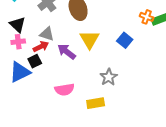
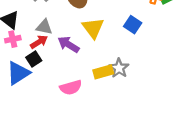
yellow rectangle: (96, 103) -> (103, 72), moved

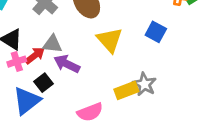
red arrow: (39, 42) -> (35, 55), moved
purple arrow: (68, 44) -> (67, 64), moved

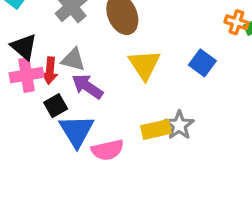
red arrow: (35, 55) -> (50, 71), turned 125
pink cross: (17, 62) -> (27, 75), size x1.4
blue triangle: (27, 101) -> (76, 131), moved, turned -32

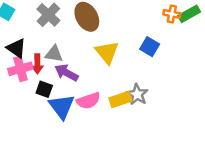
black square: (56, 106) -> (44, 89), turned -35
pink semicircle: (107, 150) -> (88, 101), moved

